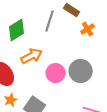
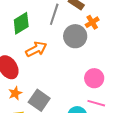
gray circle: (81, 71) -> (75, 36), moved
pink circle: (56, 73) -> (94, 78), moved

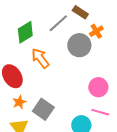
gray line: (54, 14) -> (58, 23), turned 30
orange arrow: (36, 49) -> (40, 58), turned -100

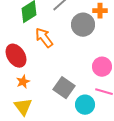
orange cross: (96, 31) -> (100, 11), turned 32
gray square: (43, 109) -> (64, 88), moved

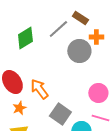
orange arrow: (44, 38) -> (39, 89), moved

